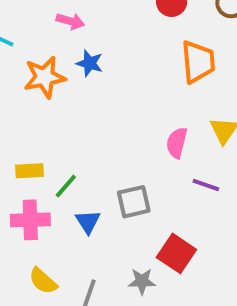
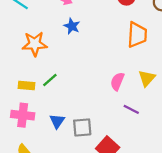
orange star: (45, 77) -> (35, 44), moved
green line: (66, 186) -> (50, 80), moved
gray square: (134, 202) -> (82, 127), moved

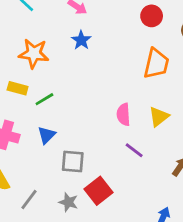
pink semicircle: (117, 81) -> (123, 115), turned -36
yellow rectangle: (26, 85) -> (18, 88), moved
blue triangle: (57, 121) -> (47, 135), moved

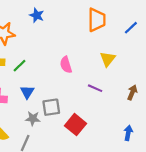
pink semicircle: (123, 115) -> (66, 65), moved
gray star: (68, 202) -> (33, 119), moved

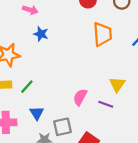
yellow triangle: (108, 59) -> (117, 84), moved
pink semicircle: (66, 65) -> (80, 97), moved, turned 49

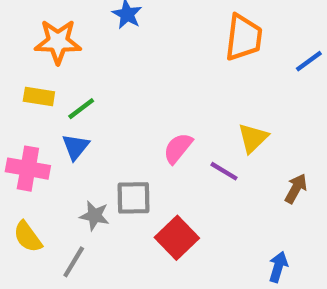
blue triangle: (37, 113) -> (76, 147), moved

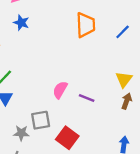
yellow triangle: (253, 138) -> (124, 79), moved

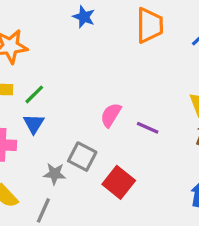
blue star: (21, 23) -> (84, 17), moved
gray square: (41, 120) -> (82, 157), turned 36

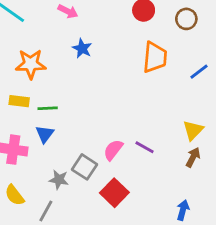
blue star: (84, 17) -> (82, 48), moved
green line: (34, 94) -> (48, 108), turned 36
pink semicircle: (111, 115) -> (113, 150), moved

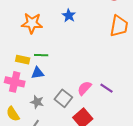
yellow rectangle: (19, 101) -> (23, 60), moved
blue triangle: (45, 134) -> (38, 73), turned 40
gray star: (59, 180) -> (37, 102), moved

